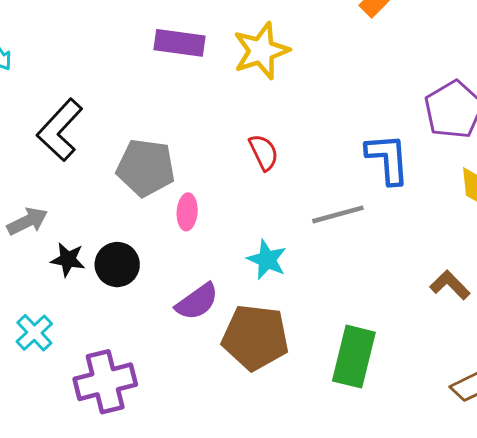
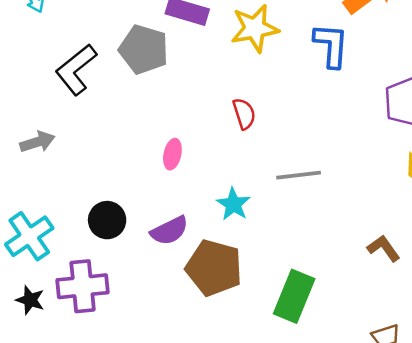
blue L-shape: (388, 159) -> (331, 45), moved
gray pentagon: (146, 168) -> (144, 49), moved
black star: (68, 259) -> (30, 300), moved
black circle: (117, 265) -> (107, 220), moved
cyan cross: (34, 333) -> (29, 236), size x1.5

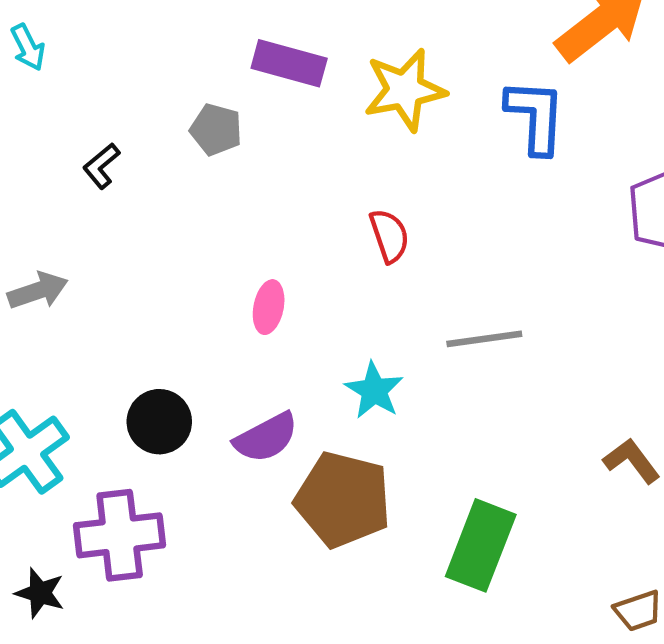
gray pentagon: (144, 49) -> (216, 129), size x0.6
black L-shape: (76, 69) -> (101, 166), size x0.5
black star: (30, 300) -> (40, 593), moved

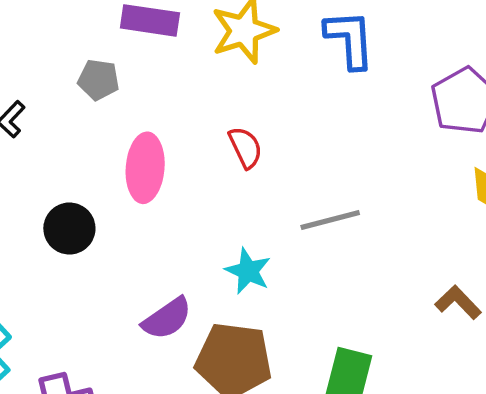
pink ellipse: (269, 307) -> (145, 168), moved, size x1.6
black circle: (159, 422) -> (69, 229), moved

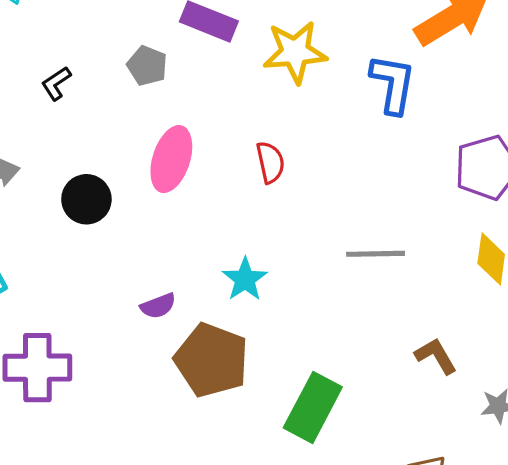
gray line: (330, 220) -> (376, 254), moved
purple semicircle: (167, 318) -> (158, 306), size x0.7

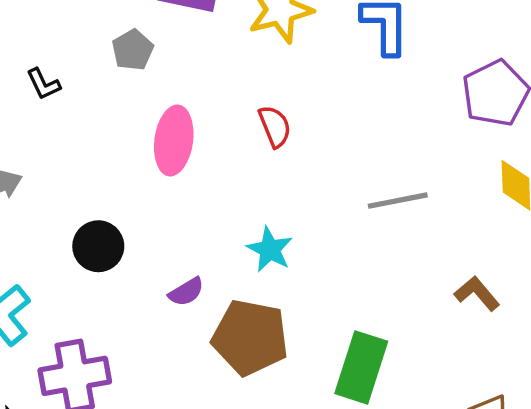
gray pentagon: (147, 66) -> (133, 50), turned 30
black L-shape: (56, 83) -> (43, 84), turned -72
black circle: (86, 199) -> (98, 246), moved

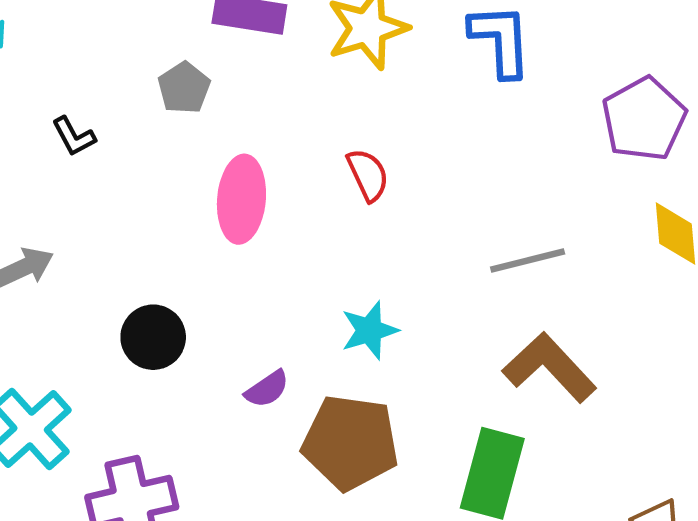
cyan star: (270, 250) -> (369, 330), turned 30
brown L-shape: (477, 293) -> (549, 367), moved, size x1.6

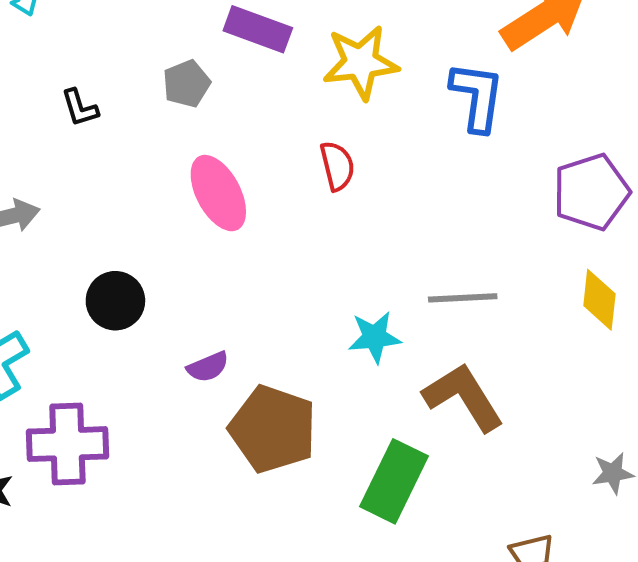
red semicircle: (368, 175) -> (337, 166), moved
pink ellipse: (241, 199) -> (218, 193), turned -44
cyan star: (369, 330) -> (375, 337), moved

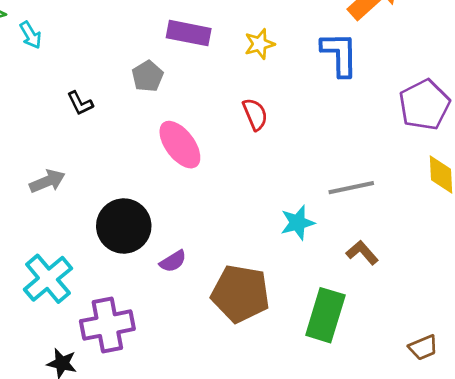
yellow star: (361, 62) -> (259, 44), size x0.6
black circle: (115, 301) -> (124, 226), size x1.4
purple semicircle: (208, 367) -> (173, 261), moved
brown L-shape: (464, 397) -> (362, 253), size x0.6

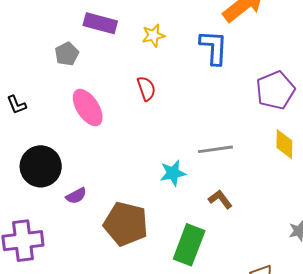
black L-shape: (80, 103) -> (17, 105), moved

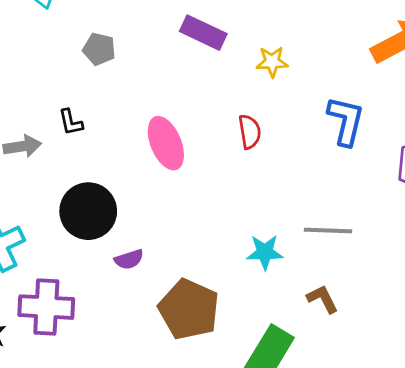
blue L-shape: (214, 47) -> (346, 121), moved
gray pentagon: (67, 54) -> (99, 49), moved, turned 30

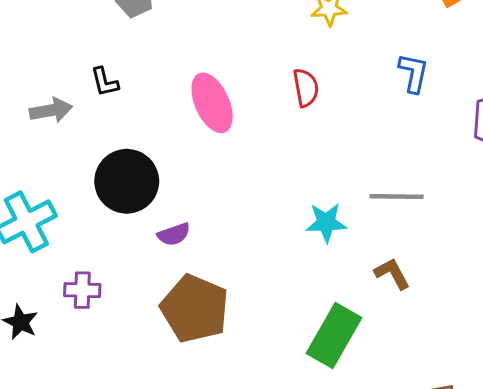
blue L-shape: (346, 121) -> (413, 73), size x0.7
purple cross: (46, 307) -> (82, 290), size x0.6
brown pentagon: (189, 309) -> (195, 309), moved

